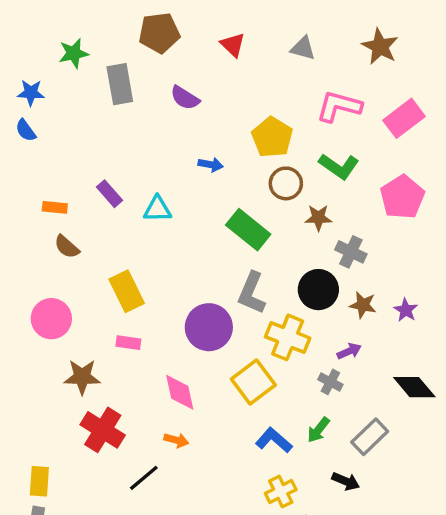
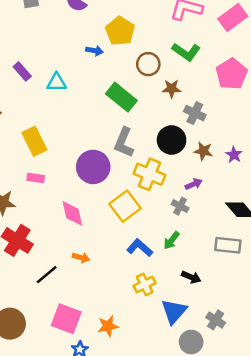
yellow pentagon: (272, 137) -> (120, 31), moved
gray rectangle: (370, 437) -> (228, 245), moved, turned 50
orange arrow: (176, 440) -> (81, 258), moved

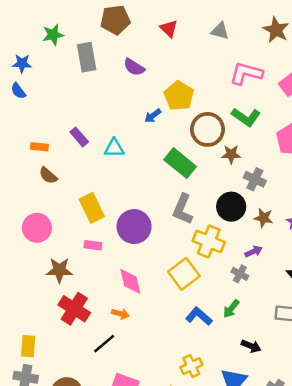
blue arrow: (94, 51) -> (153, 116), turned 133
brown circle: (148, 64) -> (208, 129), size x1.4
purple circle: (93, 167) -> (134, 227), moved
orange arrow: (81, 258) -> (120, 314), moved
yellow cross: (145, 284) -> (191, 366), moved

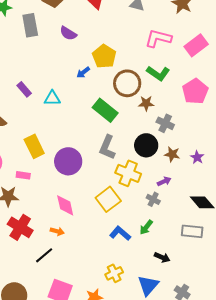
pink rectangle: (93, 245) -> (23, 175), moved

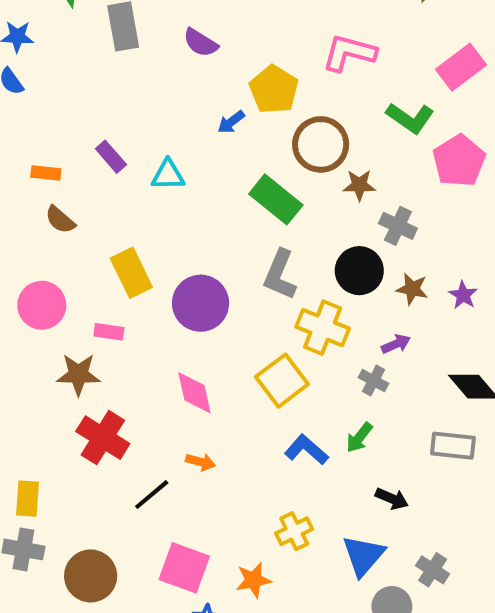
pink L-shape: (158, 38) -> (349, 53), moved
green L-shape: (158, 73) -> (410, 118), moved
orange arrow: (57, 231) -> (201, 462), moved

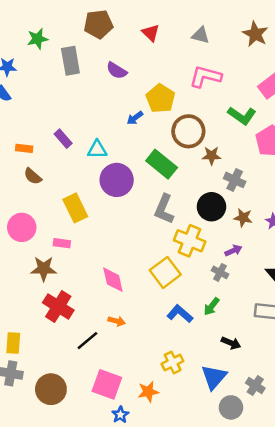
purple circle: (201, 303) -> (117, 180), moved

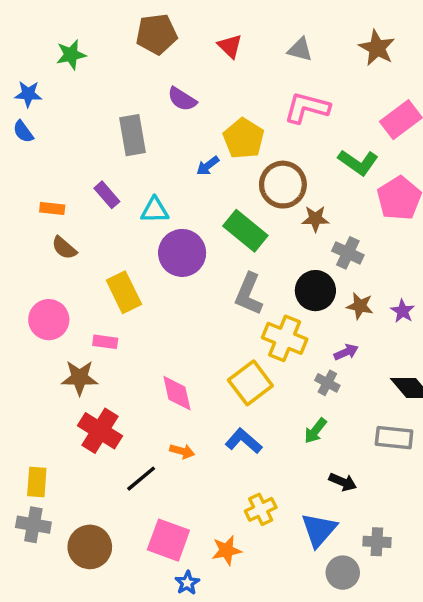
gray rectangle: (70, 61) -> (133, 135), moved
blue L-shape: (180, 314) -> (244, 441), moved
gray cross: (255, 386) -> (377, 542), turned -30

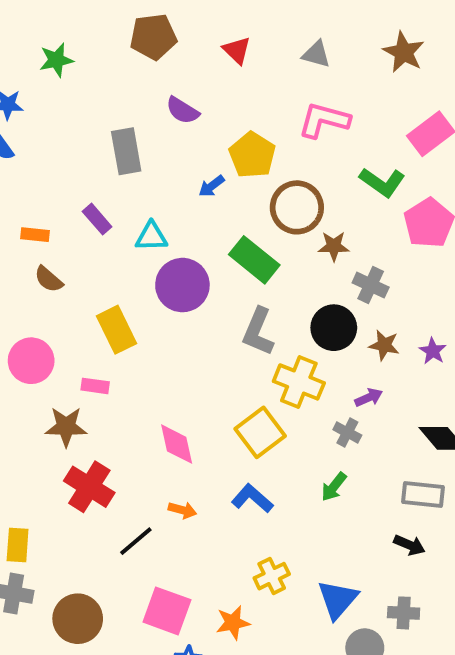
black arrow: (343, 482) -> (409, 545), moved

